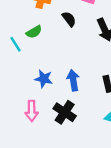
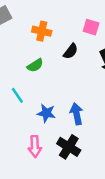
black semicircle: (69, 19) -> (71, 51), turned 77
cyan line: (16, 44) -> (17, 95), moved

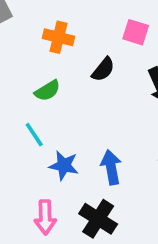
cyan line: (17, 95) -> (34, 135), moved

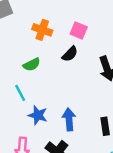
pink square: (136, 32) -> (79, 30), moved

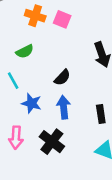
pink square: (79, 30) -> (62, 19), moved
black semicircle: (70, 54) -> (62, 77), moved

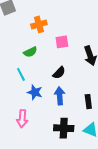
orange cross: (35, 16) -> (39, 24), turned -35
pink square: (62, 19) -> (62, 42), moved, turned -32
black cross: (52, 142) -> (64, 128), moved, turned -36

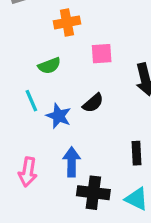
blue star: (35, 92) -> (59, 116), moved
blue arrow: (60, 96) -> (72, 162), moved

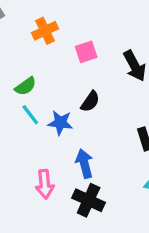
green semicircle: (49, 66) -> (25, 86), moved
black cross: (93, 193) -> (89, 200), moved, turned 32

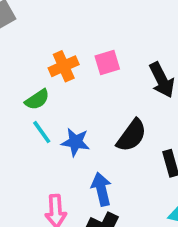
orange cross: (45, 31) -> (64, 66), moved
black semicircle: (90, 101) -> (132, 135), moved, size x1.4

